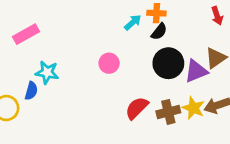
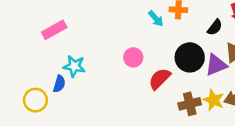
cyan arrow: (133, 22) -> (156, 19), turned 90
black semicircle: (159, 32) -> (215, 27), moved
red semicircle: (137, 108) -> (160, 79), moved

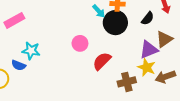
black circle: (190, 57) -> (115, 23), moved
blue semicircle: (59, 84) -> (19, 65), turned 96
yellow star: (214, 100) -> (147, 67), moved

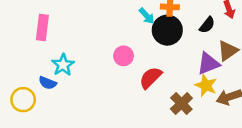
pink rectangle: (14, 20) -> (42, 28), turned -54
cyan star: (31, 51) -> (63, 65), turned 30
brown cross: (127, 82) -> (181, 103), turned -30

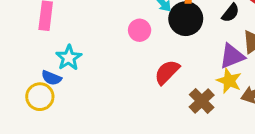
pink circle: (123, 56) -> (140, 30), moved
yellow circle: (23, 100) -> (40, 97), moved

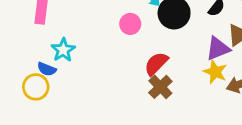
brown cross: (202, 101) -> (160, 87), moved

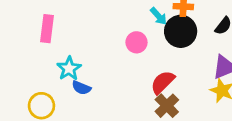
blue semicircle: (47, 69) -> (81, 88), moved

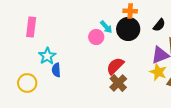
cyan arrow: (159, 16) -> (106, 27), moved
blue semicircle: (81, 88) -> (56, 70), turned 64

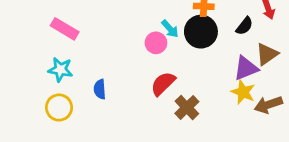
pink rectangle: (31, 27) -> (65, 29), turned -66
cyan star: (47, 56) -> (60, 70), moved, turned -30
red semicircle: (115, 66) -> (163, 84), moved

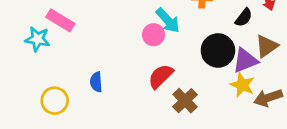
cyan arrow: (170, 29) -> (168, 20), size x1.4
black circle: (201, 32) -> (218, 50), moved
cyan star: (60, 70) -> (37, 39), moved

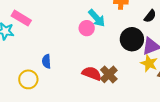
red semicircle: (161, 76) -> (92, 73), moved, turned 66
yellow circle: (55, 101) -> (28, 79), moved

